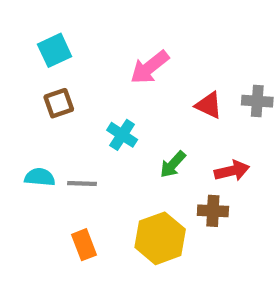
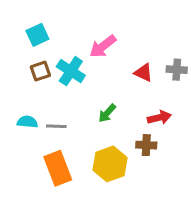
cyan cross: (122, 135) -> (71, 71), moved, size x1.4
green arrow: (173, 164) -> (107, 113), moved
orange rectangle: (84, 245) -> (58, 168), size x1.6

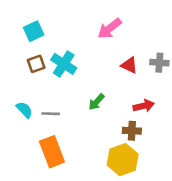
pink arrow: (103, 46) -> (110, 29), moved
cyan semicircle: (27, 122) -> (24, 110), turned 42
yellow hexagon: (110, 164) -> (123, 160), moved

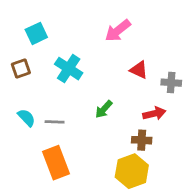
gray cross: (159, 63) -> (171, 83), moved
brown square: (36, 64) -> (21, 69), moved

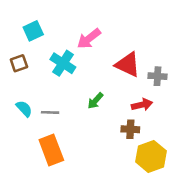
pink arrow: (118, 31) -> (89, 39), moved
red triangle: (139, 70) -> (128, 65), size x1.5
yellow hexagon: (132, 171) -> (151, 156), moved

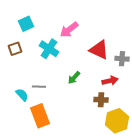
cyan semicircle: (24, 109) -> (22, 95), moved

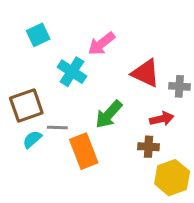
brown square: (15, 49) -> (26, 106), moved, size x1.6
green arrow: (74, 78) -> (109, 114), size x1.5
cyan semicircle: (22, 95) -> (32, 139), turned -88
orange rectangle: (40, 116) -> (84, 151), moved

